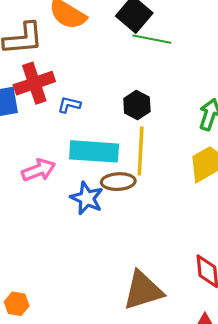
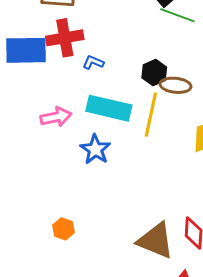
brown ellipse: (118, 182) -> (175, 85), moved
brown triangle: (143, 290) -> (156, 241), moved, turned 30
orange hexagon: (17, 304) -> (63, 229), moved

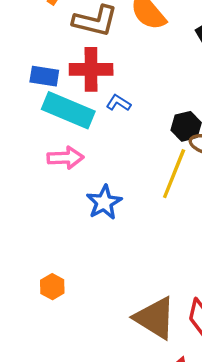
blue rectangle: (26, 50) -> (44, 76), size x0.6
cyan rectangle: (109, 108) -> (68, 110), moved

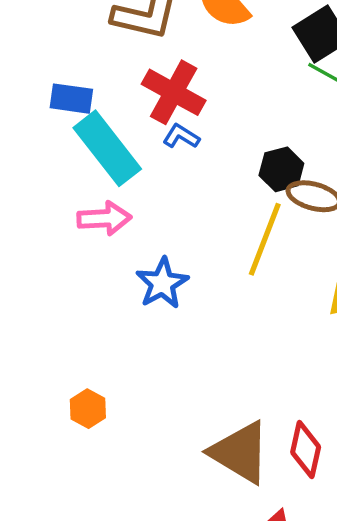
red cross: (91, 69) -> (174, 92), moved, turned 30
cyan rectangle: (68, 110) -> (107, 148), turned 30

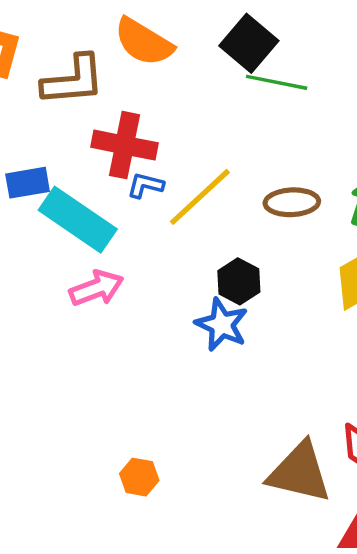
black hexagon: (281, 169) -> (239, 281), moved
yellow line: (265, 239) -> (200, 197), moved, turned 44
blue star: (162, 283) -> (222, 325), moved

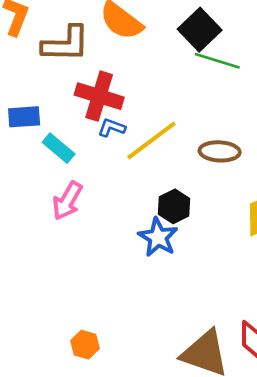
cyan rectangle: (78, 220) -> (59, 148), size x0.6
pink arrow: (96, 288) -> (67, 201), turned 135

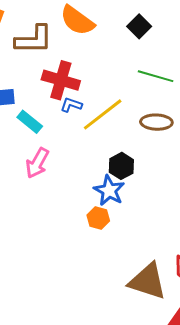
black square: (200, 30) -> (139, 26), size x0.7
green line: (217, 61) -> (156, 76), moved
orange hexagon: (85, 345) -> (98, 218), moved

